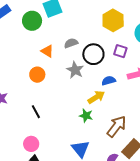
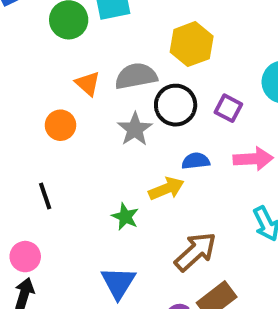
yellow hexagon: (113, 20) -> (192, 44), moved
gray semicircle: (71, 43) -> (136, 76), size x1.5
green star: (86, 116) -> (125, 217), moved

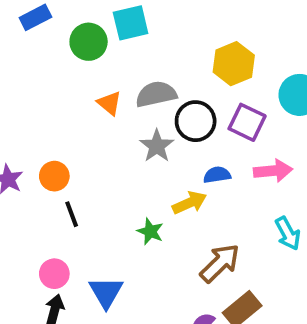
yellow hexagon: (192, 44) -> (234, 64), moved
purple square: (228, 108) -> (247, 122), size x1.4
orange circle: (60, 125) -> (54, 176), moved
blue triangle: (118, 283) -> (106, 292), moved

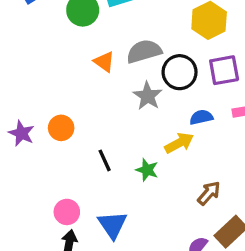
purple square: (247, 122) -> (224, 70), turned -32
black line: (72, 214) -> (105, 160), moved
brown arrow: (220, 263) -> (209, 193), size x0.7

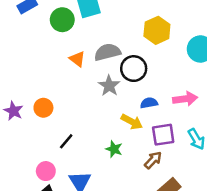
purple square: (224, 70) -> (163, 135), moved
yellow arrow: (179, 143) -> (132, 122), turned 55
black line: (105, 160) -> (66, 141), moved, turned 63
green star: (147, 170) -> (114, 149), moved

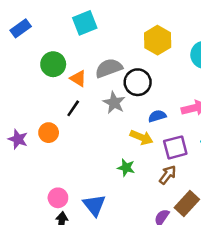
green circle: (62, 20) -> (53, 64), moved
black line: (66, 141) -> (73, 108), moved

